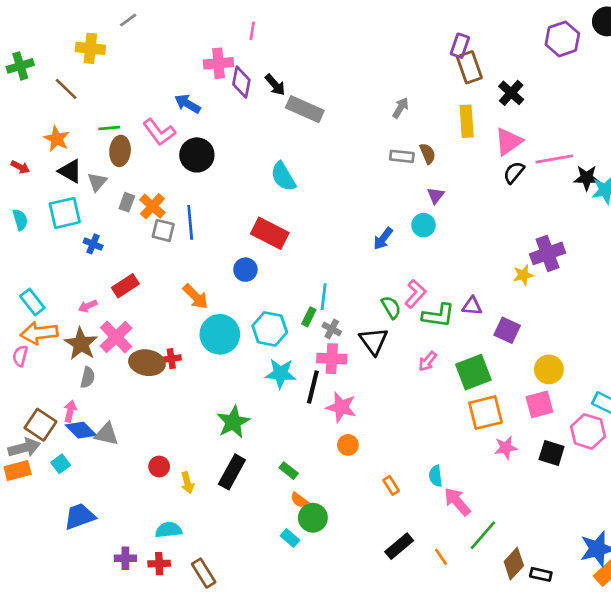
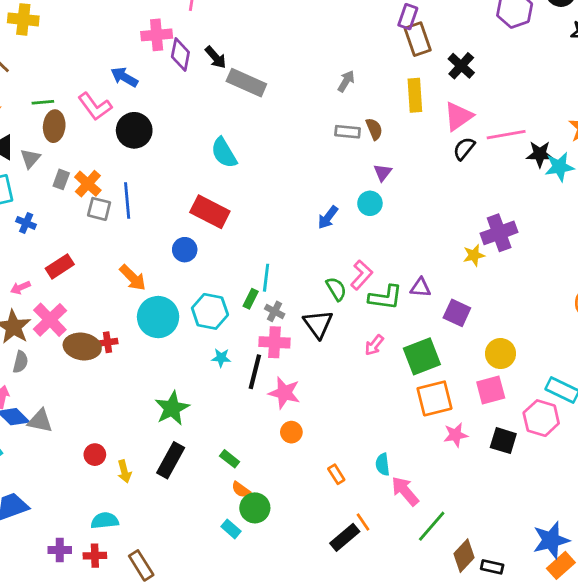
cyan star: (281, 373) -> (221, 358), size x0.6
orange line: (441, 557) -> (363, 522), moved

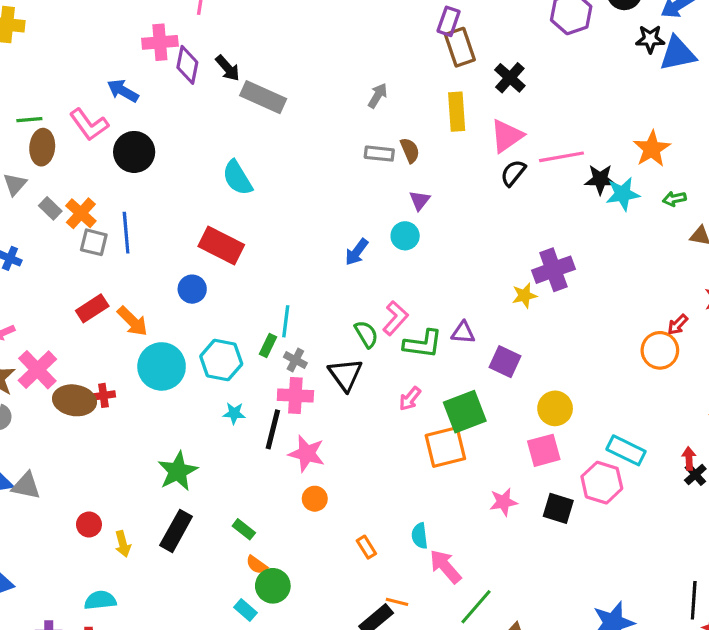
gray rectangle: (61, 179) -> (50, 208), turned -66
red rectangle: (60, 266) -> (92, 308), moved
orange square: (435, 398) -> (445, 447), moved
orange line: (363, 522) -> (397, 602), turned -42

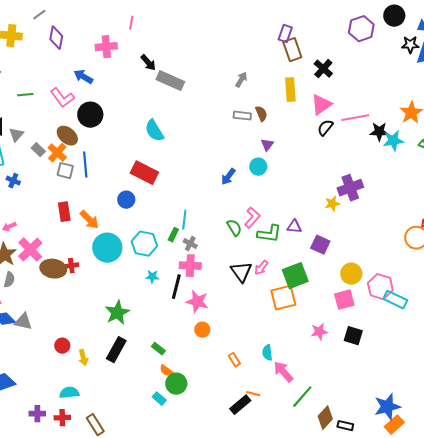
purple diamond: (187, 65) -> (56, 38), moved
brown ellipse: (42, 147) -> (67, 136), moved, turned -55
red rectangle: (92, 308) -> (64, 212), turned -66
black triangle: (345, 375) -> (241, 272), moved
pink hexagon: (602, 483) -> (380, 287), moved

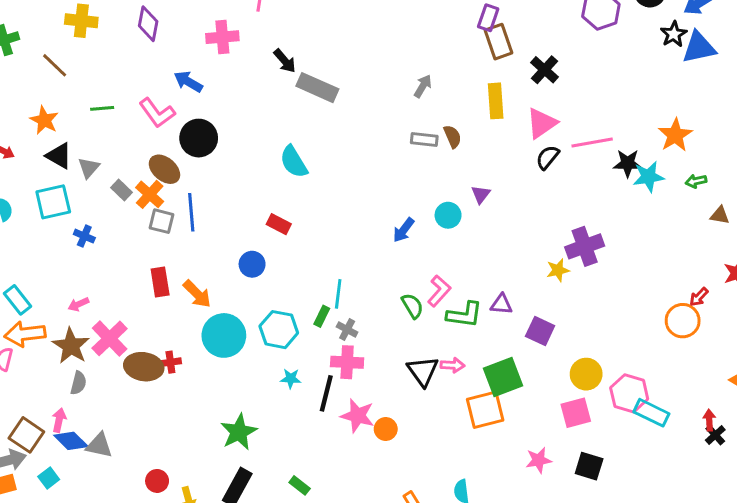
black star: (410, 45) -> (674, 34), turned -30
purple triangle: (267, 145) -> (481, 194), moved
red rectangle: (144, 173) -> (279, 224), size x0.6
pink arrow: (261, 268) -> (452, 365), turned -126
orange circle: (202, 330) -> (386, 429), moved

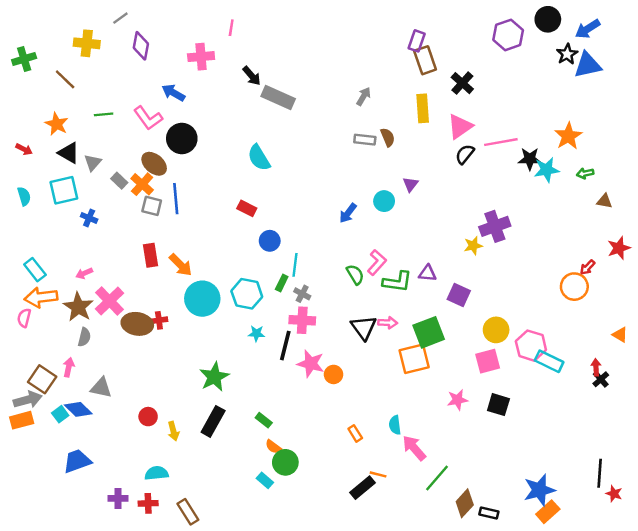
blue circle: (252, 264) -> (270, 241), moved
blue diamond: (71, 441) -> (78, 409), moved

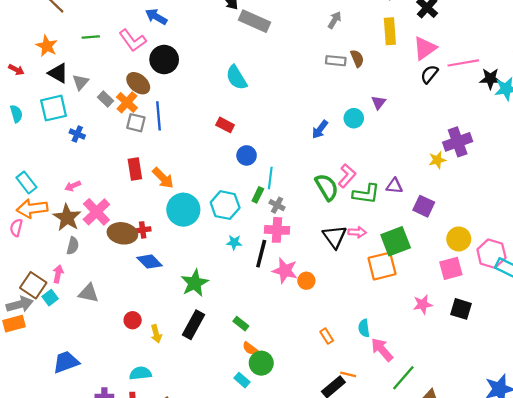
green semicircle: (355, 275) -> (327, 187), size x1.4
blue diamond: (78, 409) -> (149, 262), moved
cyan square: (60, 414) -> (50, 298), moved

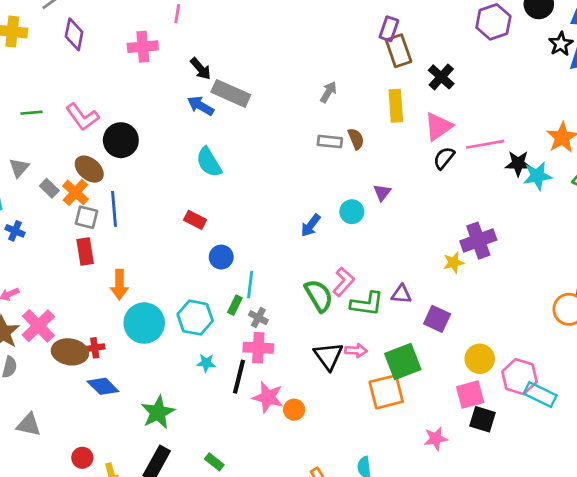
blue arrow: (156, 17) -> (201, 106), moved
red rectangle: (135, 169) -> (85, 252), moved
orange arrow: (163, 178) -> (119, 285), turned 45
black square: (461, 309) -> (482, 419), moved

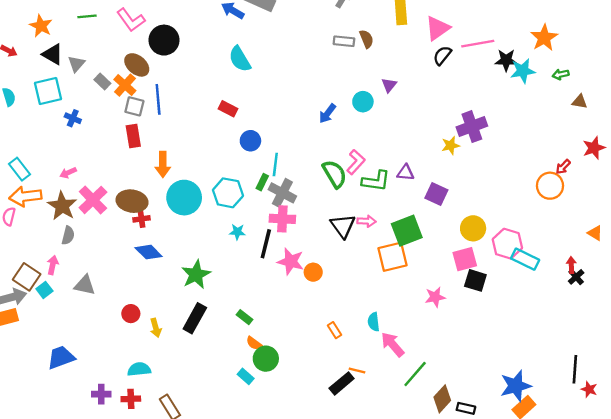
gray cross: (258, 318) -> (282, 193), size x1.6
brown ellipse: (70, 352) -> (132, 201), moved

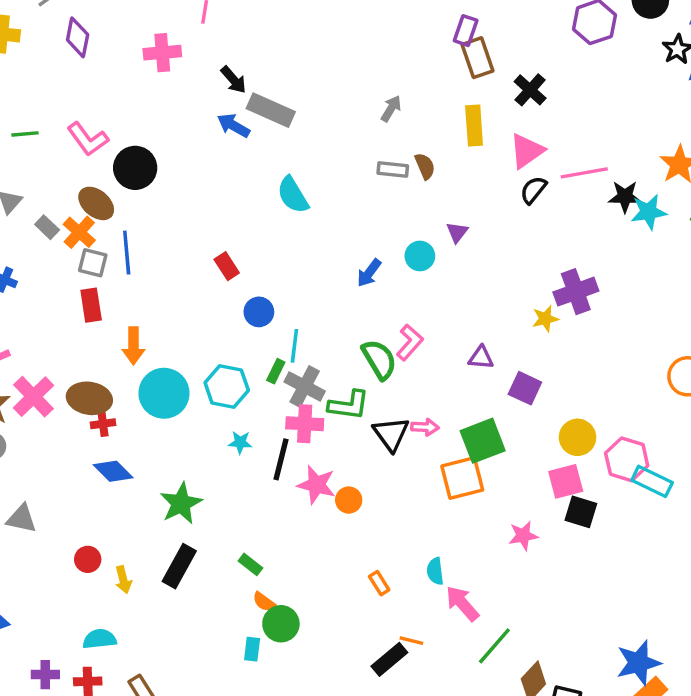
cyan semicircle: (240, 59) -> (293, 195), moved
red rectangle: (228, 109) -> (227, 266), turned 30
green L-shape: (376, 181) -> (349, 405), moved
cyan rectangle: (246, 376) -> (252, 649), turned 56

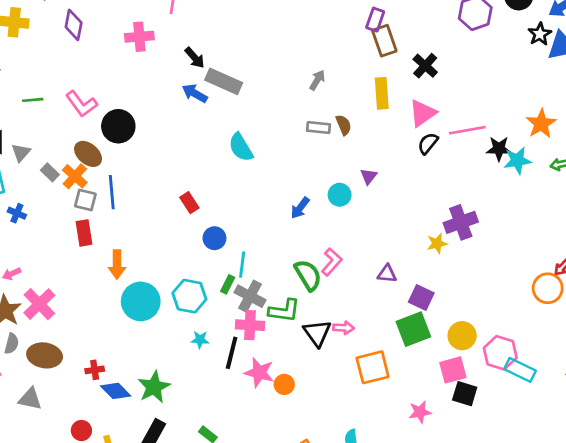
brown ellipse: (89, 398) -> (45, 355), moved
red cross: (103, 424) -> (95, 370), moved
green square: (483, 441) -> (413, 329), moved
blue diamond: (113, 471) -> (116, 391), moved

